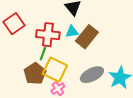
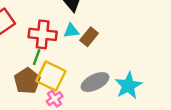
brown rectangle: (87, 37) -> (89, 37), size x0.7

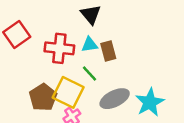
brown rectangle: (89, 37) -> (108, 51), turned -54
green line: (37, 57) -> (89, 73), moved, turned -63

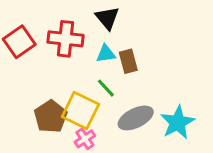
red cross: (59, 48) -> (65, 39), moved

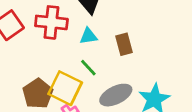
brown rectangle: (128, 61) -> (124, 44), moved

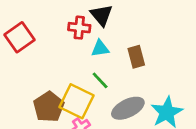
red cross: (51, 22) -> (79, 28), moved, size x0.7

